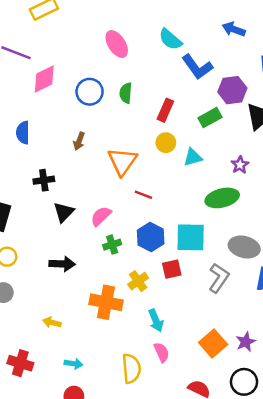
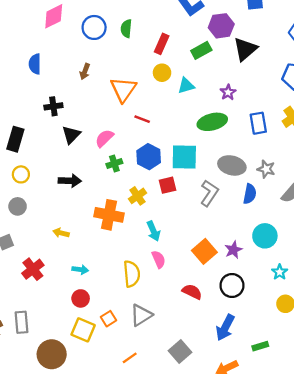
red cross: (20, 363) -> (33, 269), turned 35

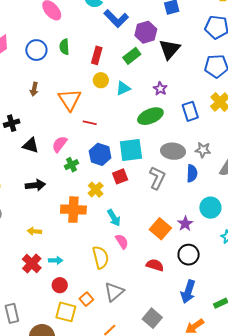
black triangle: (71, 135) -> (31, 145), turned -48
red cross: (33, 269) -> (32, 263), moved

